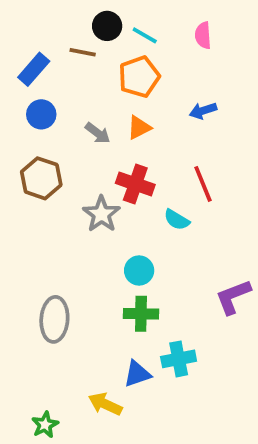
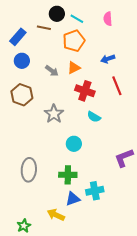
red cross: (135, 184) -> (85, 91), moved
red line: (203, 184) -> (117, 86), moved
green cross: (141, 314) -> (68, 175), moved

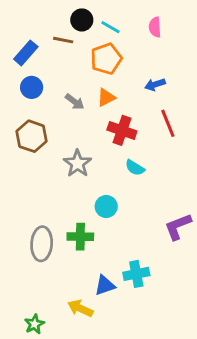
green cross: (68, 175) -> (80, 237), moved

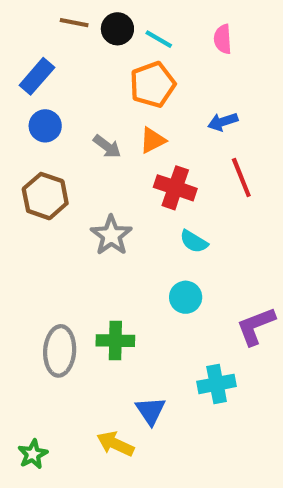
brown line: (63, 40) -> (74, 23), moved
cyan circle: (106, 206) -> (186, 297), moved
cyan cross: (136, 274) -> (217, 384), moved
blue triangle: (105, 285) -> (150, 411), turned -45
green star: (34, 324) -> (33, 454), moved

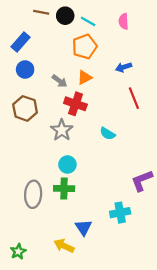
red cross: (175, 188) -> (75, 104), moved
cyan circle: (186, 297) -> (67, 165), moved

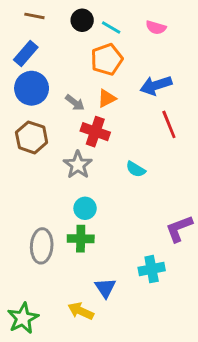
brown line: (41, 12) -> (34, 16), moved
pink semicircle: (124, 21) -> (156, 27), turned -70
blue arrow: (124, 67) -> (156, 85), size x1.5
blue circle: (25, 69) -> (32, 88), size x1.5
green star: (18, 252) -> (23, 318), size x1.5

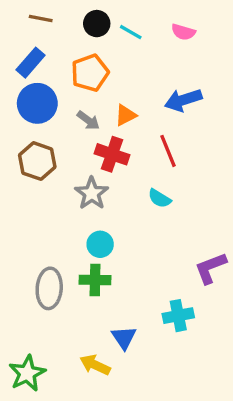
orange pentagon: (107, 59) -> (90, 73), moved
red line: (169, 124) -> (168, 151), moved

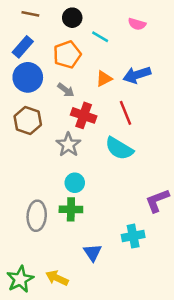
cyan line: (131, 32) -> (100, 37), moved
orange triangle: (126, 115) -> (104, 79), moved
cyan semicircle: (160, 198) -> (119, 148), size x1.6
yellow arrow: (95, 365) -> (57, 278), moved

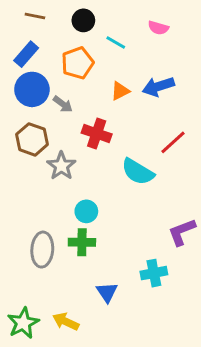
gray arrow: (66, 90) -> (63, 104), moved
red line: (126, 113) -> (173, 142), moved, turned 70
gray star: (68, 145) -> (61, 166), moved

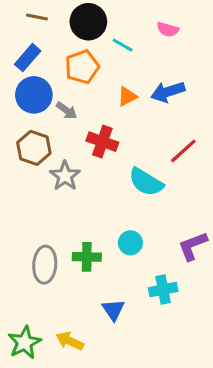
black circle: (83, 20) -> (88, 22), size x1.5
cyan circle: (86, 211) -> (130, 243), moved

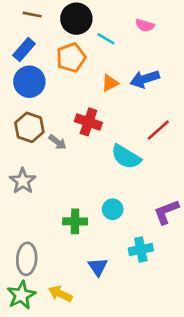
gray arrow: (67, 110) -> (58, 142), moved
gray star: (65, 176) -> (23, 181), moved
gray ellipse: (45, 265) -> (27, 259), moved

